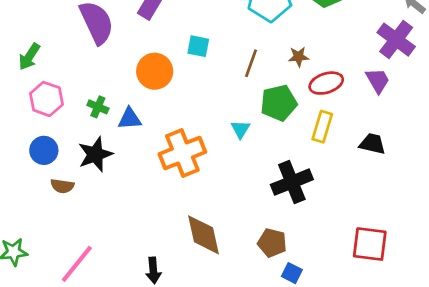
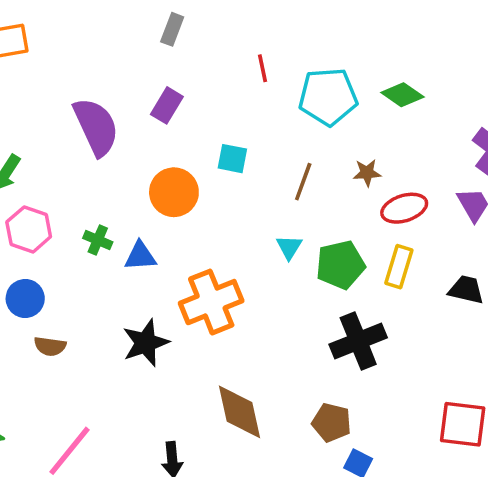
green pentagon: (279, 103) -> (340, 265), moved
cyan triangle: (240, 129) -> (289, 247), moved
black star: (95, 154) -> (146, 343), moved

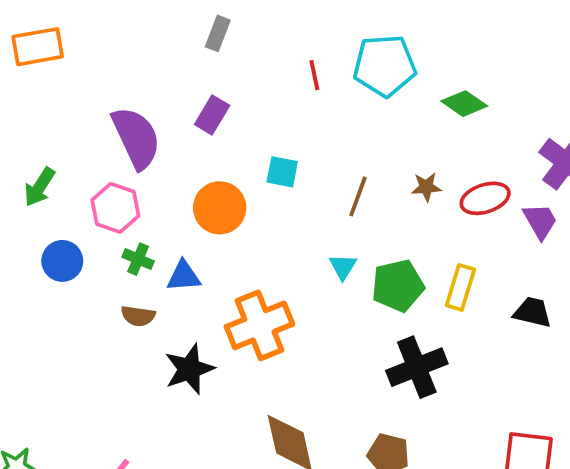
cyan pentagon: (328, 97) -> (385, 66), moved
red ellipse: (404, 208) -> (485, 198), moved
pink hexagon: (29, 229) -> (115, 208), moved
blue circle: (25, 298) -> (62, 261), moved
brown semicircle: (50, 346) -> (138, 316), moved

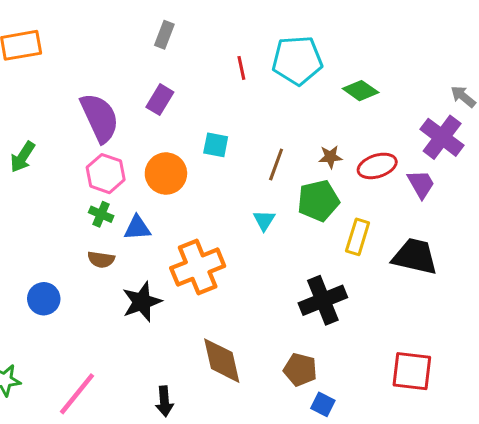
pink hexagon: (115, 208) -> (106, 174), moved
blue circle: (62, 261) -> (44, 299), moved
green pentagon: (398, 286) -> (318, 201), moved
black trapezoid: (532, 312) -> (415, 256), size x1.5

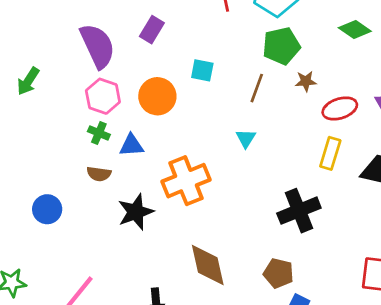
green diamond: (361, 91) -> (355, 30), moved
red ellipse: (377, 166) -> (340, 108), moved
green pentagon: (318, 201) -> (281, 46), moved

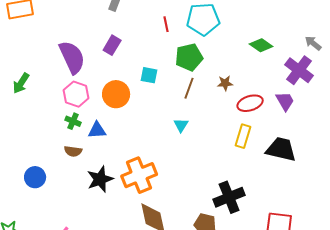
green pentagon: (281, 46) -> (189, 57), moved
orange cross: (186, 181) -> (139, 175), moved
black cross: (299, 211) -> (229, 197), moved

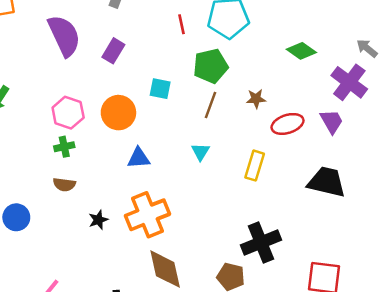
purple semicircle: (72, 57) -> (64, 36), moved
green cross: (73, 121) -> (64, 147), turned -35
blue triangle: (97, 130) -> (139, 158), moved
yellow rectangle: (243, 136) -> (255, 166), moved
black star: (100, 179) -> (98, 220), size x0.6

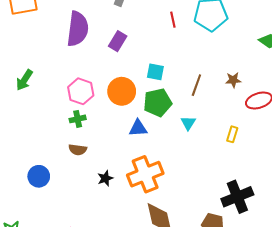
purple semicircle: (64, 36) -> (78, 29), turned 32
green pentagon: (211, 66) -> (158, 103), moved
yellow rectangle: (255, 166) -> (232, 134), size x0.7

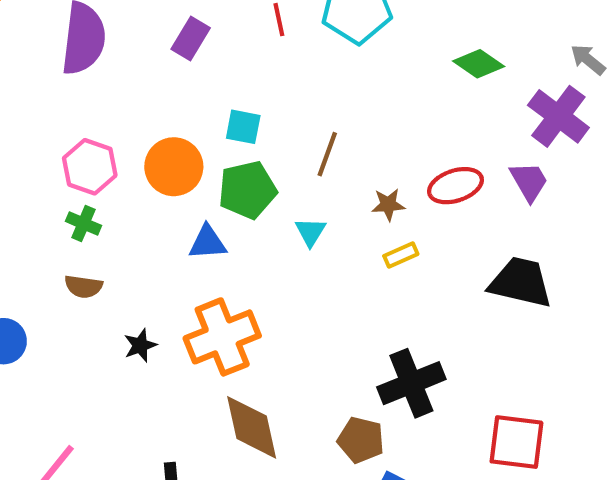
purple rectangle: (118, 41) -> (191, 39), moved
brown star: (233, 80) -> (388, 205), moved
green cross: (78, 119) -> (83, 223), turned 35
yellow rectangle: (232, 134) -> (401, 255), turned 49

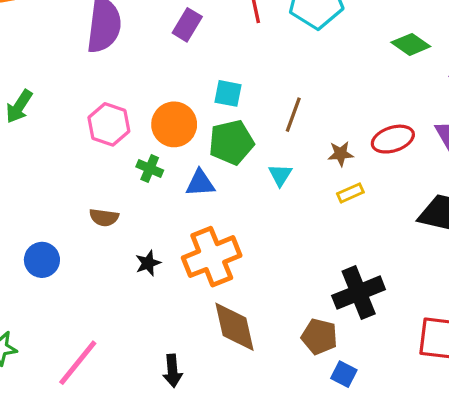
green cross: (83, 223) -> (150, 168), moved

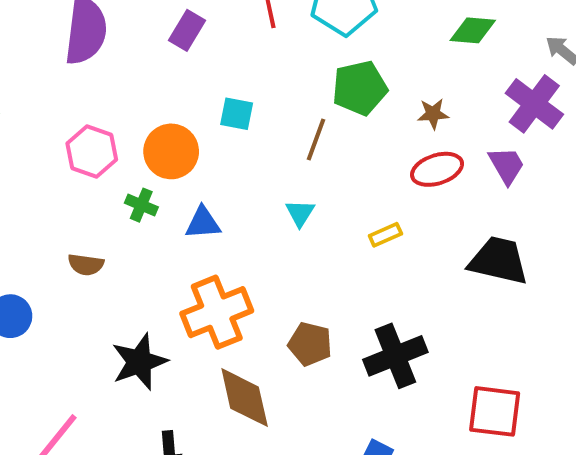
green diamond: (411, 44) -> (473, 30), moved, turned -30
green pentagon: (231, 142) -> (360, 88), moved
brown star: (341, 154) -> (433, 114), moved
black star: (148, 263) -> (139, 362), moved, size x1.8
brown pentagon: (319, 337) -> (310, 344), moved

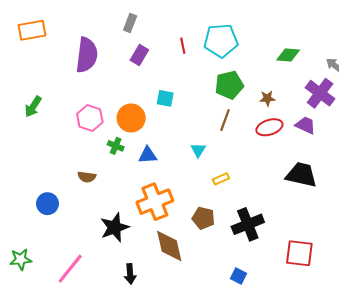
brown line: (316, 140) -> (225, 120), moved
purple trapezoid: (506, 165) -> (306, 125), turned -35
yellow rectangle: (385, 235) -> (221, 179), moved

